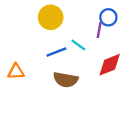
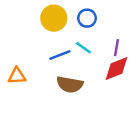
blue circle: (108, 17) -> (87, 18), moved
purple line: (99, 30) -> (117, 48), moved

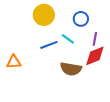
blue circle: (87, 18) -> (81, 19), moved
brown semicircle: (70, 85) -> (71, 69), moved

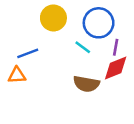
blue circle: (81, 19) -> (99, 23), size x1.6
blue line: (49, 45) -> (28, 53), moved

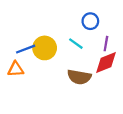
yellow circle: (53, 18) -> (45, 48), moved
blue circle: (99, 23) -> (90, 21), size x0.6

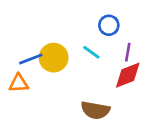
brown semicircle: (79, 77) -> (95, 110), moved

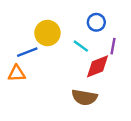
yellow circle: (54, 58) -> (47, 33), moved
red diamond: (128, 75) -> (98, 66), moved

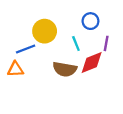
cyan line: (81, 46) -> (76, 43), turned 32
brown semicircle: (84, 97) -> (65, 69), moved

